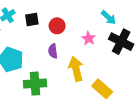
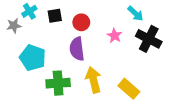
purple semicircle: (53, 51) -> (77, 49), size x1.5
yellow arrow: (76, 69) -> (93, 80), moved

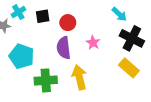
pink star: (114, 36) -> (93, 43), moved
yellow rectangle: (129, 89) -> (129, 68), moved

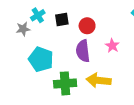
yellow arrow: (79, 77) -> (99, 80), turned -70

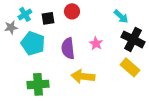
red circle: (87, 26) -> (72, 11), moved
cyan pentagon: (41, 59) -> (33, 43), moved
green cross: (65, 83) -> (38, 84), moved

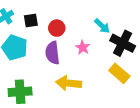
red circle: (72, 11) -> (57, 28), moved
cyan arrow: (121, 16) -> (102, 26), moved

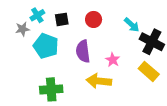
red circle: (57, 28) -> (94, 19), moved
pink star: (83, 47) -> (113, 60), moved

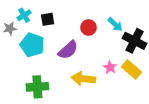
red circle: (94, 19) -> (88, 28), moved
purple semicircle: (83, 51) -> (68, 50), turned -125
pink star: (113, 60) -> (110, 67), moved

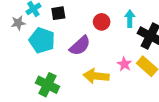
cyan arrow: (115, 24) -> (130, 19), turned -133
green cross: (37, 87) -> (47, 85), turned 30

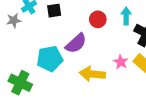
cyan pentagon: (42, 40) -> (50, 59), moved, turned -30
green cross: (47, 85) -> (20, 83), moved

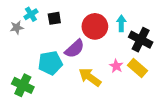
red circle: (98, 19) -> (95, 26), size x1.6
yellow arrow: (92, 74) -> (90, 77), turned 30

